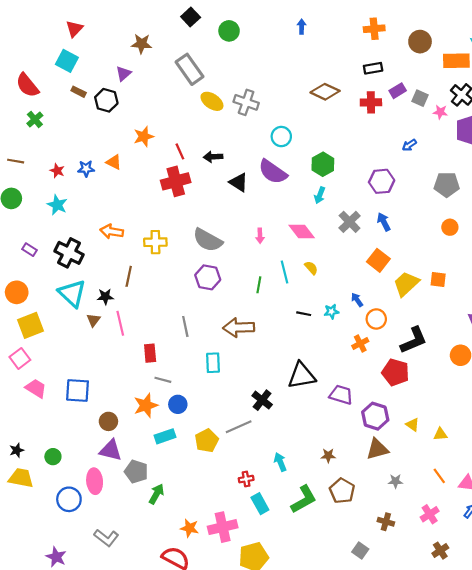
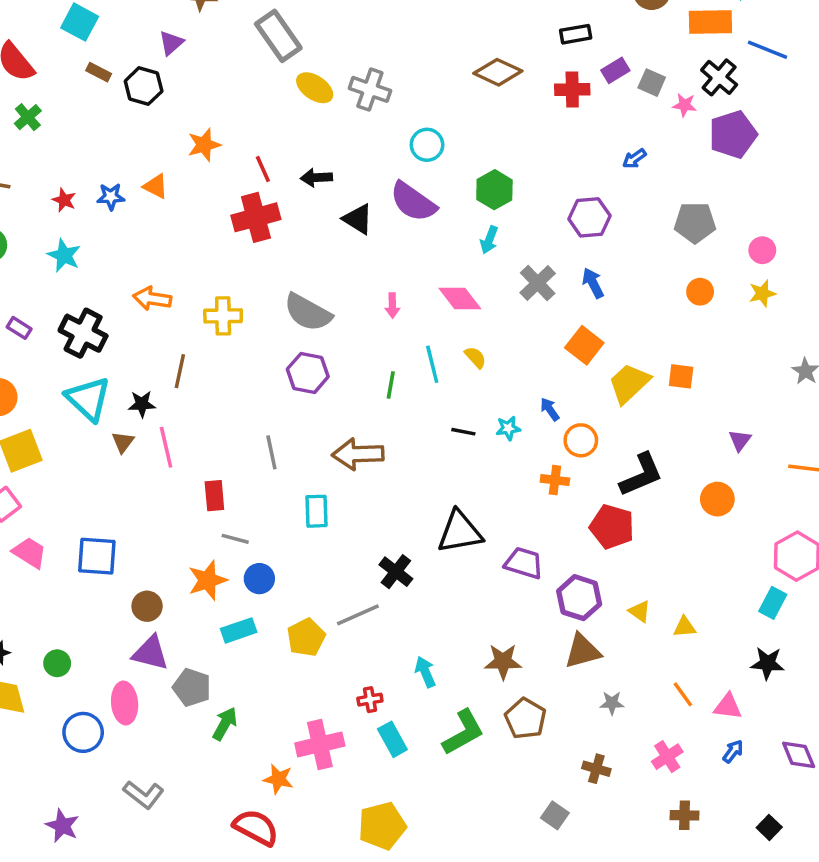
orange cross: (360, 344) -> (555, 480), turned 35
brown star: (328, 456) -> (503, 662), size x1.5
pink cross: (223, 527) -> (320, 744), moved
brown cross: (440, 551) -> (685, 815), turned 35

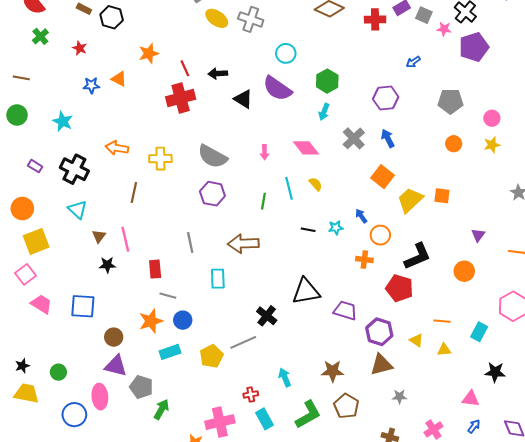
red star: (64, 200) -> (80, 48), moved
cyan triangle: (88, 399) -> (78, 210), size x0.7
black star: (142, 404) -> (107, 265), moved
cyan rectangle: (773, 603) -> (479, 332), moved
orange line: (683, 694) -> (442, 321), moved, turned -49

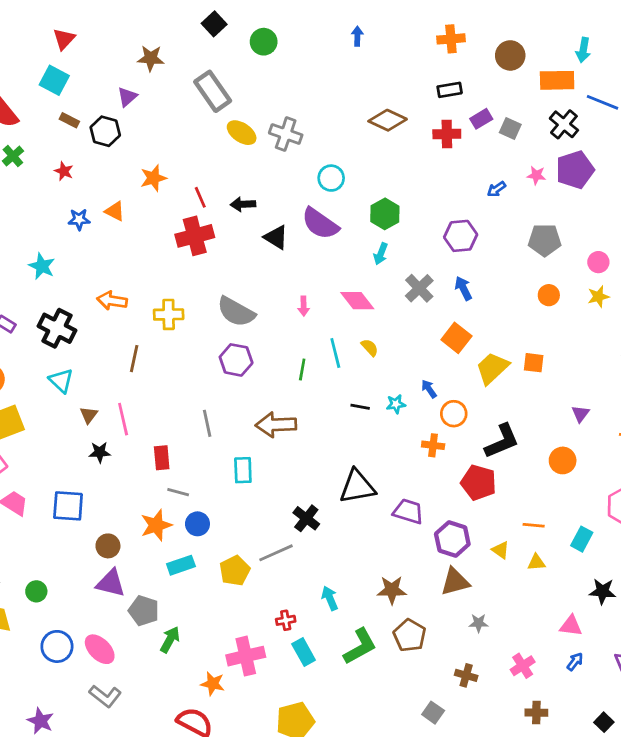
pink star: (444, 29) -> (536, 175), moved
pink ellipse: (100, 397) -> (100, 649), moved, turned -40

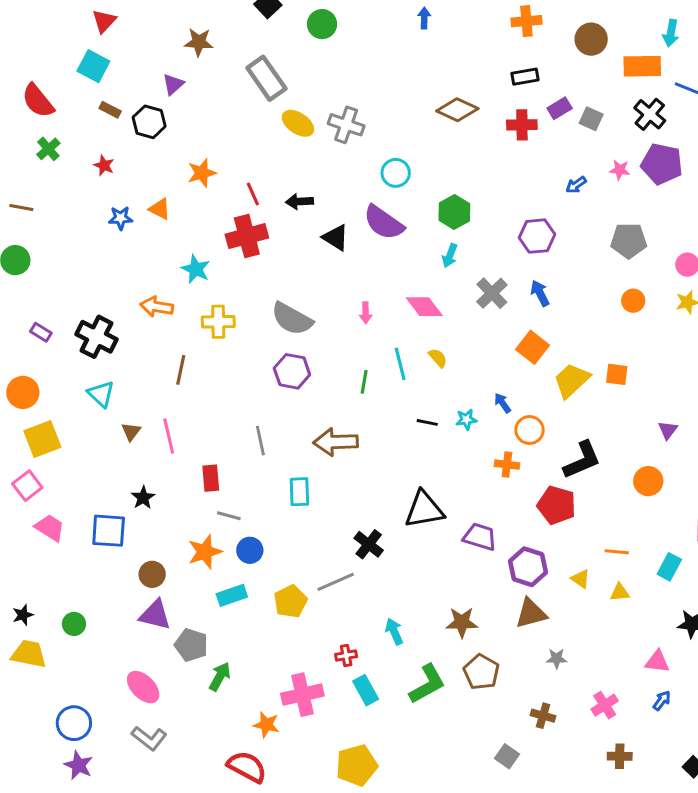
purple pentagon: (575, 170) -> (662, 164), turned 30
cyan star: (42, 266) -> (196, 269), moved
black star: (100, 452) -> (143, 498), moved, turned -30
blue circle: (57, 646) -> (74, 723), moved

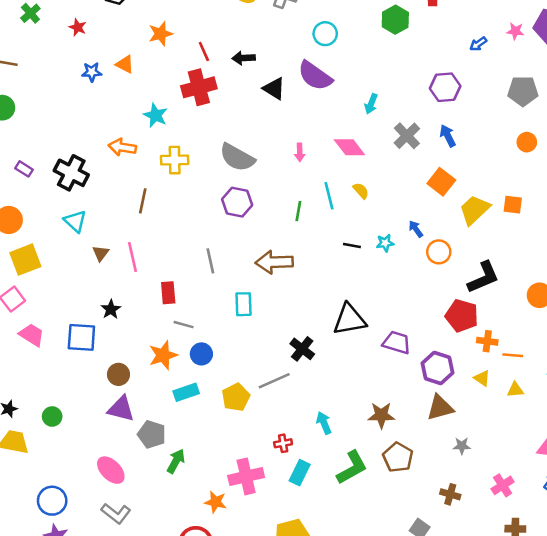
green hexagon: (454, 212) -> (395, 20), moved
orange cross: (507, 465) -> (487, 341), moved
cyan rectangle: (366, 690) -> (300, 473), turned 55

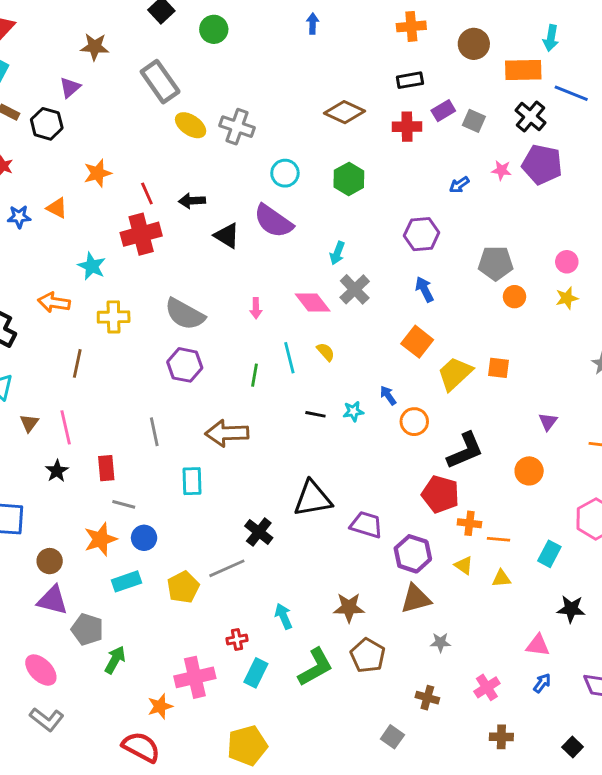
green hexagon: (395, 20) -> (349, 179), moved
gray pentagon: (523, 91) -> (496, 263), moved
gray cross: (407, 136) -> (355, 289), moved
black star: (111, 309) -> (57, 471), moved
orange star: (215, 502) -> (160, 706), turned -30

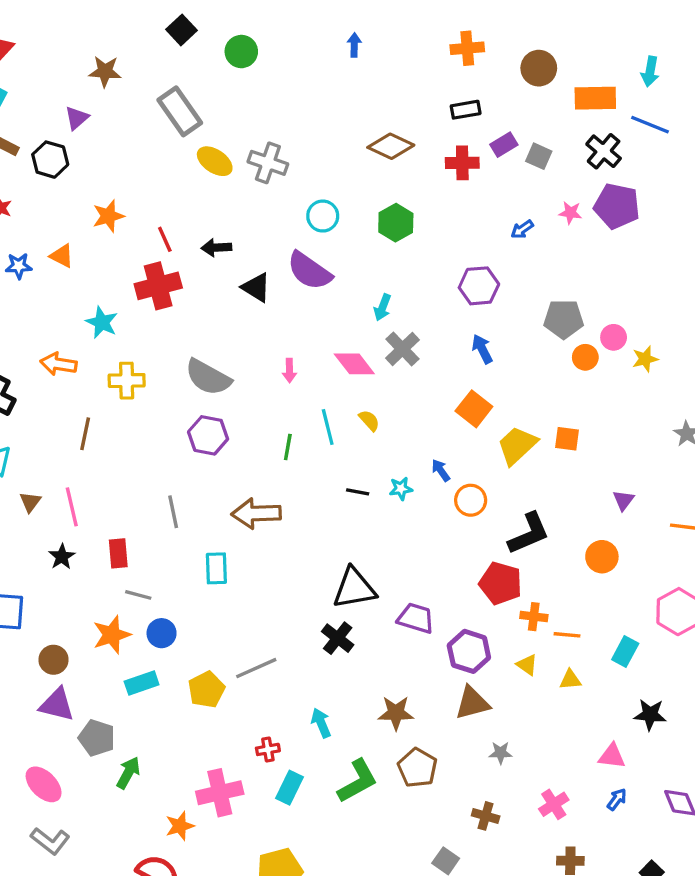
cyan arrow: (551, 38) -> (650, 71), moved
pink circle: (567, 262) -> (614, 337), moved
black cross: (259, 532) -> (338, 638), moved

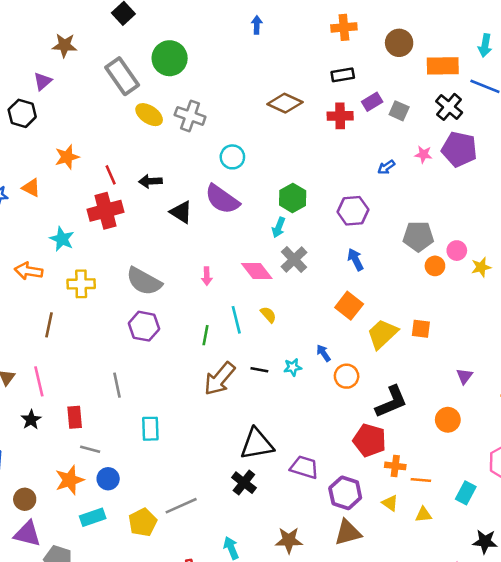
green circle: (241, 52) -> (170, 58), moved, size x1.4
green hexagon: (396, 223) -> (293, 198), moved
brown arrow: (256, 513) -> (220, 379), moved, turned -48

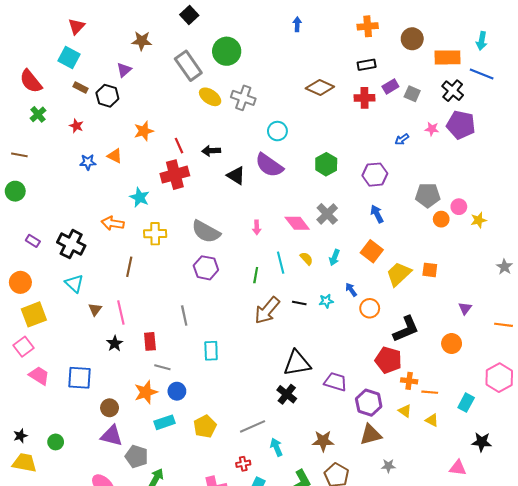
cyan arrow: (279, 227) -> (334, 257), moved
gray line: (181, 506) -> (253, 426), moved
yellow triangle: (423, 515) -> (432, 420), turned 32

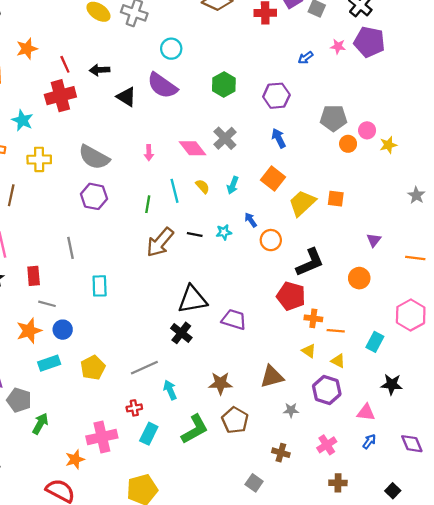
purple hexagon: (369, 403) -> (327, 390), moved

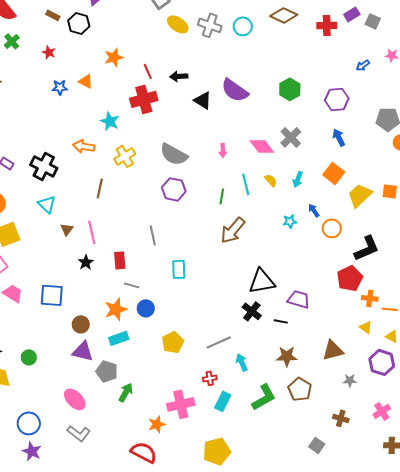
cyan circle: (171, 49) -> (243, 26), moved
yellow cross: (39, 159) -> (125, 156), turned -30
black line: (195, 234) -> (281, 321), moved
red pentagon: (291, 296) -> (350, 278), turned 30
cyan rectangle: (49, 363) -> (119, 338), moved

